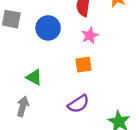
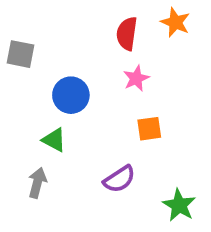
blue circle: (48, 28) -> (71, 95), moved
orange square: (83, 65) -> (149, 129), moved

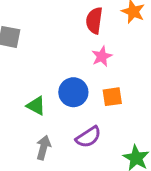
blue circle: (71, 95) -> (73, 92), moved
gray arrow: (37, 183) -> (44, 147), moved

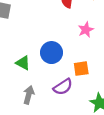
pink star: (102, 56) -> (86, 30), moved
orange square: (112, 97) -> (81, 69), moved

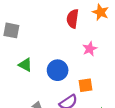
green triangle: (23, 63) -> (25, 65), moved

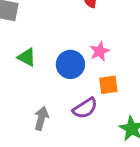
pink star: (90, 49) -> (100, 51), moved

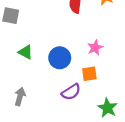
pink star: (100, 51) -> (95, 48), moved
gray arrow: (41, 118) -> (20, 97), moved

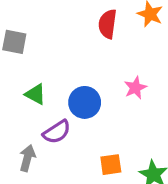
orange square: (89, 74) -> (111, 165), moved
purple semicircle: (71, 92) -> (57, 132), moved

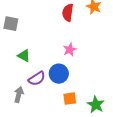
pink star: (135, 88) -> (70, 50), moved
blue circle: (85, 102) -> (59, 74), moved

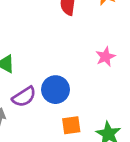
pink star: (70, 50) -> (105, 57), moved

